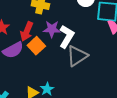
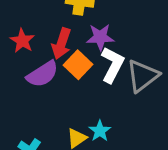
white L-shape: (67, 37) -> (112, 65), moved

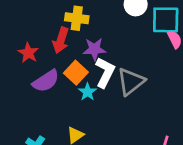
red arrow: (61, 44) -> (61, 40), moved
cyan star: (100, 131) -> (87, 92), moved

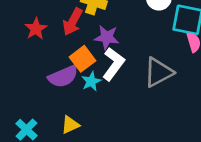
purple semicircle: (46, 81) -> (63, 77), moved
gray triangle: (131, 82) -> (158, 72), moved

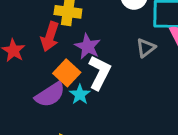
purple star: (107, 37) -> (88, 46), turned 30
gray triangle: (158, 72) -> (146, 48), moved, size x0.6

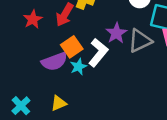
purple star: (88, 46) -> (116, 33), moved
gray triangle: (146, 48) -> (140, 41), size x1.5

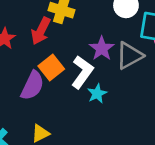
purple semicircle: (54, 61) -> (32, 86), turned -40
cyan star: (78, 67) -> (97, 94), moved

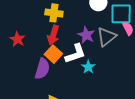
red arrow: (41, 31) -> (53, 35), moved
white L-shape: (82, 72) -> (75, 54), turned 45

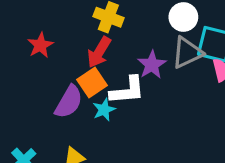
gray triangle: (106, 37) -> (187, 53), moved
cyan star: (88, 67) -> (104, 110), moved

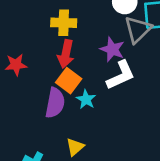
red star: (40, 45) -> (16, 65), turned -30
white L-shape: (127, 90) -> (121, 75), moved

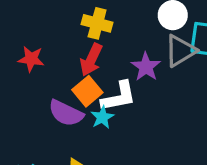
white L-shape: (121, 75) -> (119, 97), moved
purple semicircle: (55, 103) -> (66, 113), turned 92

